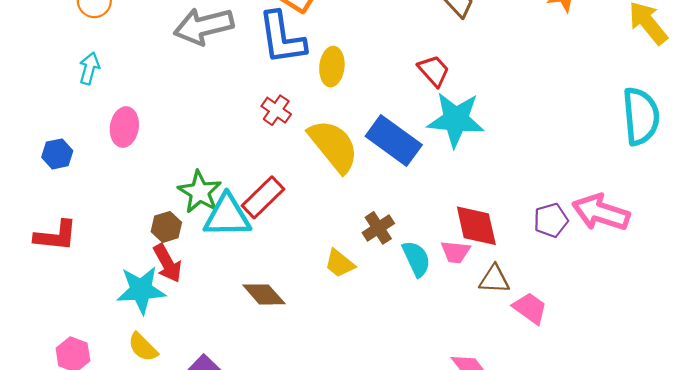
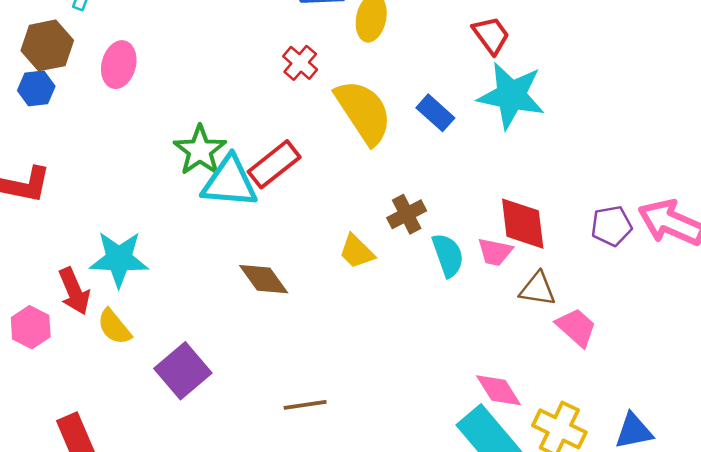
blue rectangle: (394, 140) -> (435, 113), size x0.6
brown hexagon: (166, 227) -> (47, 45), moved, size x1.4
red arrow: (167, 263) -> (74, 291), moved

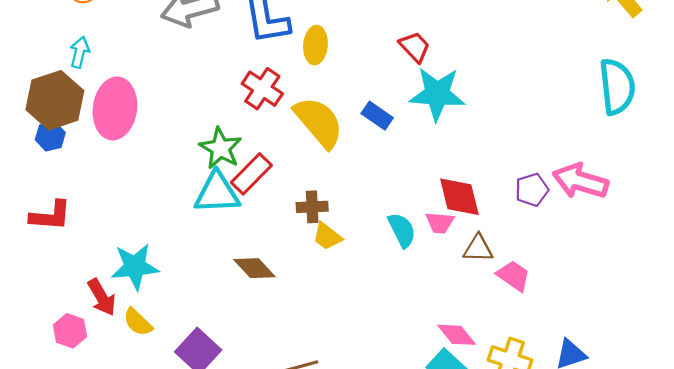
brown hexagon: (47, 45) -> (55, 100), size x1.4
red cross: (300, 63) -> (262, 89), size x1.4
pink ellipse: (119, 65) -> (115, 108), size x1.6
green star: (200, 150) -> (221, 148), moved
brown cross: (407, 214) -> (312, 207), moved, turned 32

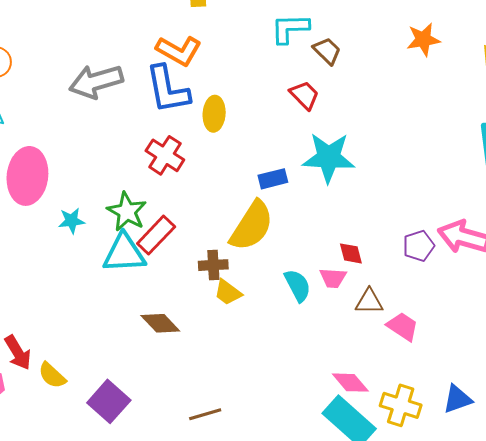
red trapezoid: (415, 47) -> (304, 95), moved
blue rectangle: (377, 116) -> (273, 179), turned -48
yellow semicircle: (319, 122) -> (252, 226), moved, turned 74
red diamond: (459, 197) -> (351, 253), size x0.6
cyan star: (135, 267) -> (72, 221), moved, size x0.6

